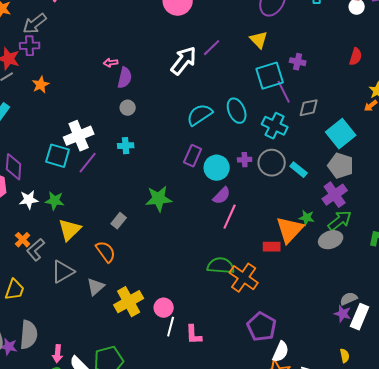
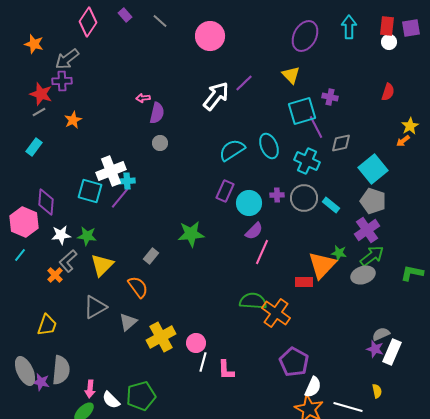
cyan cross: (126, 146) -> (127, 181), moved
gray L-shape: (36, 250) -> (68, 261), moved

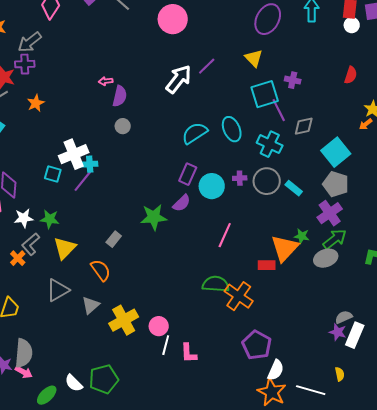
cyan square: (90, 191) -> (53, 174), size x0.7
purple semicircle: (254, 231) -> (182, 203), moved
pink arrow: (90, 389) -> (24, 372), moved, turned -66

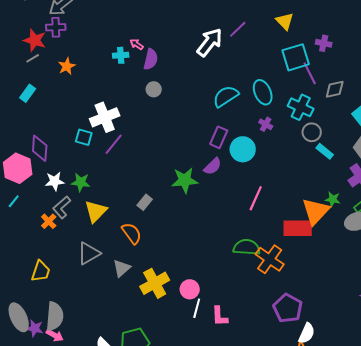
pink arrow: (106, 81) -> (137, 44), turned 40
cyan cross: (90, 164) -> (121, 55), moved
purple cross: (240, 178) -> (266, 124), moved, turned 32
gray circle: (267, 181) -> (312, 132), moved, size x0.7
red rectangle: (267, 265) -> (298, 228), size x1.6

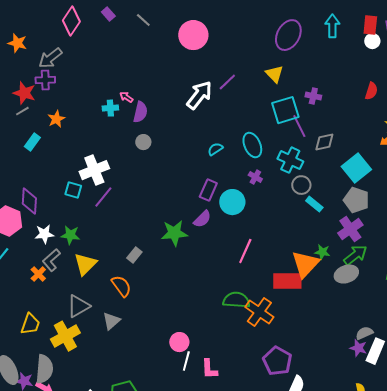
cyan rectangle: (28, 93) -> (32, 142), moved
cyan semicircle: (226, 96) -> (215, 149), size x0.6
yellow cross: (155, 283) -> (65, 336), moved

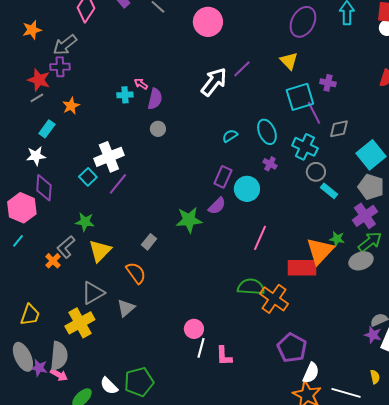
orange star: (17, 43) -> (32, 30), turned -30
cyan square: (73, 190) -> (88, 177), turned 30
white star: (44, 234) -> (36, 156), moved
yellow trapezoid: (30, 324) -> (30, 315), moved

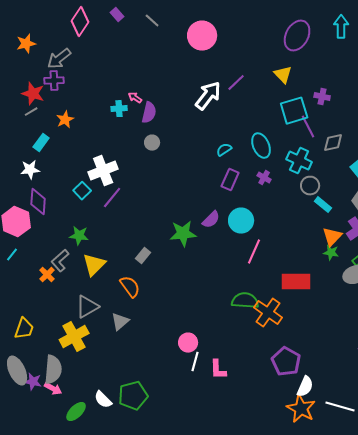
purple rectangle: (223, 177) -> (230, 180), moved
cyan circle: (247, 189) -> (241, 221), moved
orange triangle: (320, 251) -> (332, 237), moved, size x0.7

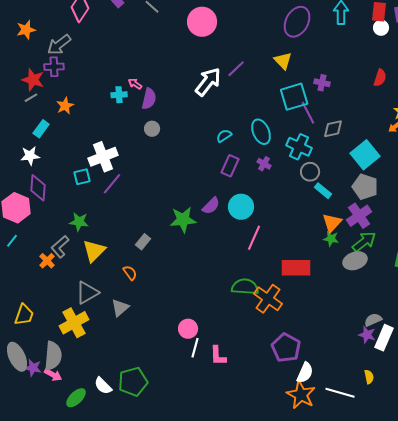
cyan square: (82, 191) -> (82, 177), turned 30
orange semicircle: (130, 287) -> (130, 273), size x0.7

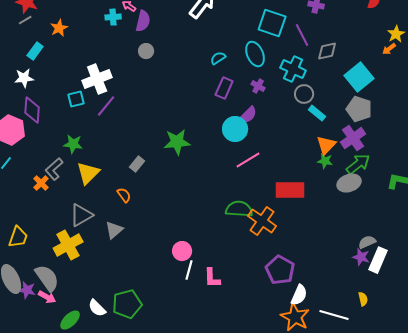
cyan square: (294, 97) -> (272, 23), moved, turned 36
purple semicircle: (211, 206) -> (248, 115), moved
pink line: (254, 238) -> (248, 160), turned 35
gray semicircle: (53, 356) -> (47, 278), turned -40

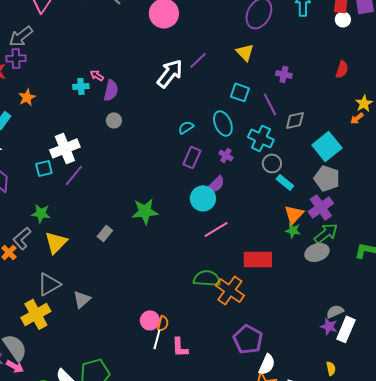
cyan square: (272, 23) -> (240, 92), size x0.7
orange semicircle: (124, 195) -> (163, 323), moved, turned 49

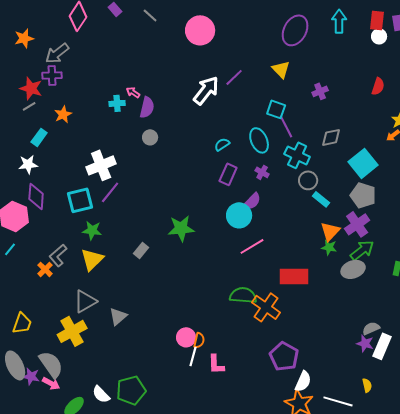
purple cross: (284, 74) -> (320, 91), turned -35
purple line: (270, 104) -> (286, 126), moved
cyan square: (44, 168) -> (80, 200), moved, size x1.5
green star: (41, 213) -> (92, 230), moved

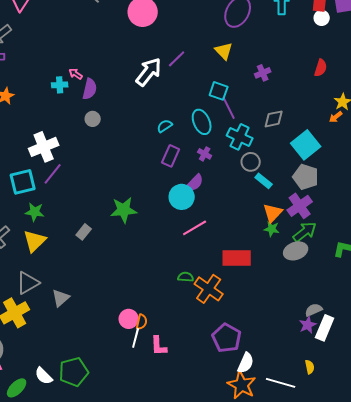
green semicircle: (243, 295) -> (186, 277), size x0.6
purple star: (365, 343) -> (308, 325), turned 30

